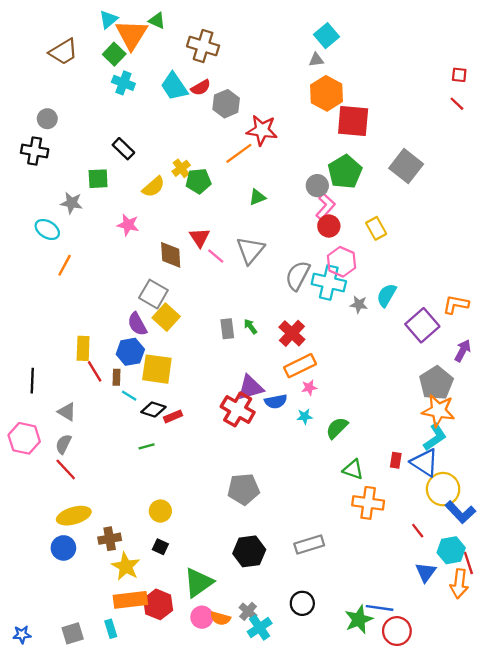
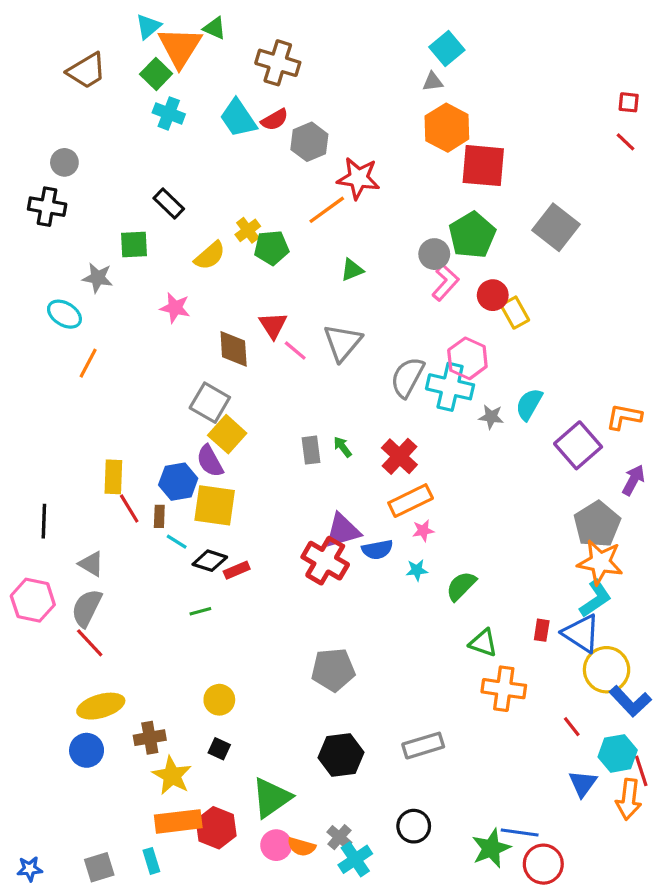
red circle: (329, 226) -> (493, 295), moved
purple semicircle: (137, 324) -> (210, 461), moved
gray semicircle: (63, 444) -> (87, 608), size x1.4

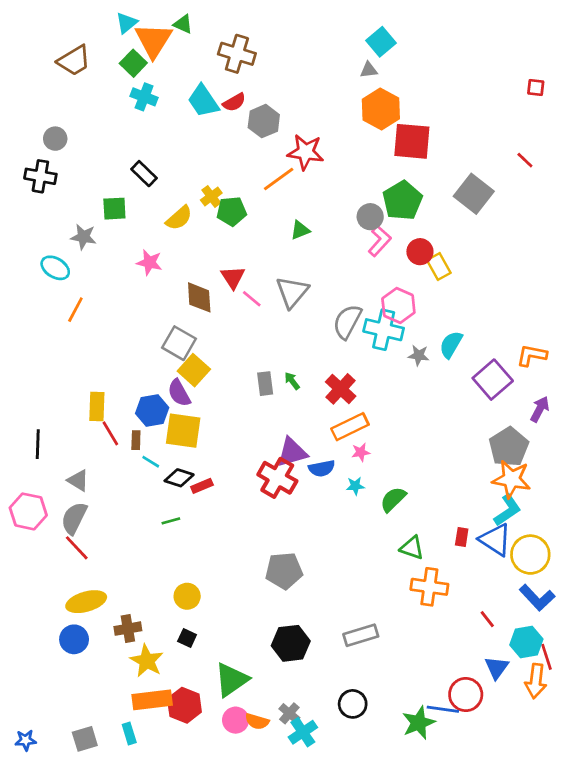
red line: (625, 142) -> (525, 160), moved
yellow circle: (607, 670) -> (530, 555), moved
red circle: (543, 864) -> (466, 694), moved

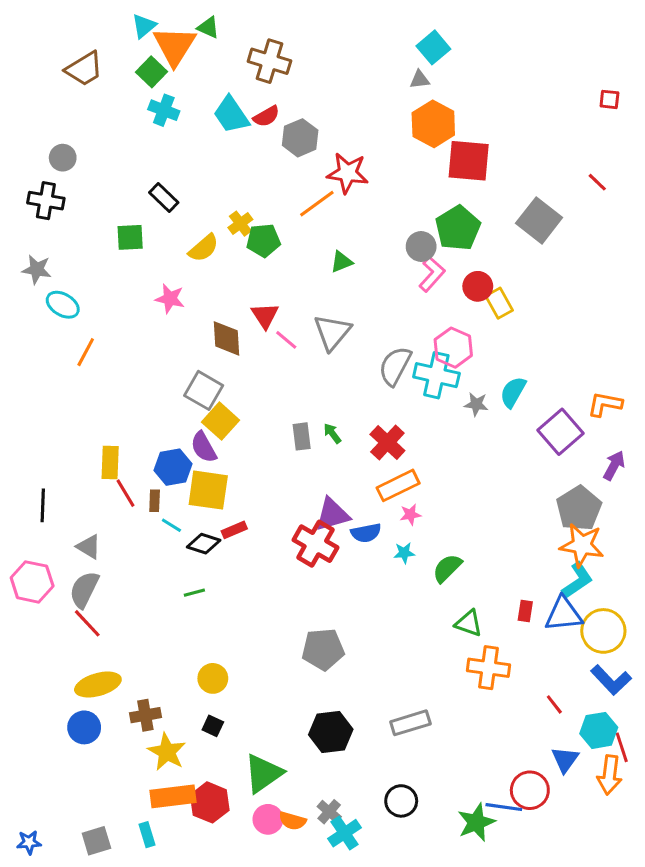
gray star: (83, 237) -> (37, 269), moved
red rectangle: (202, 486) -> (234, 530), moved
blue triangle: (495, 540) -> (564, 614), turned -39

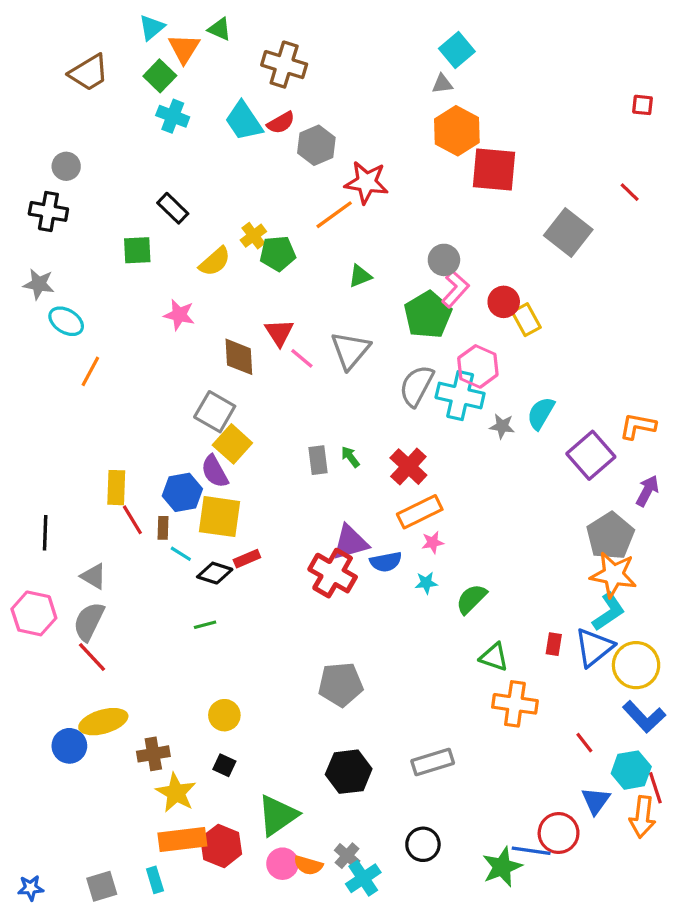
orange triangle: (175, 46) -> (184, 48), size x0.7
green pentagon: (458, 228) -> (428, 315), moved
blue triangle: (564, 614) -> (594, 647), turned -33
blue circle: (84, 727) -> (69, 746), moved

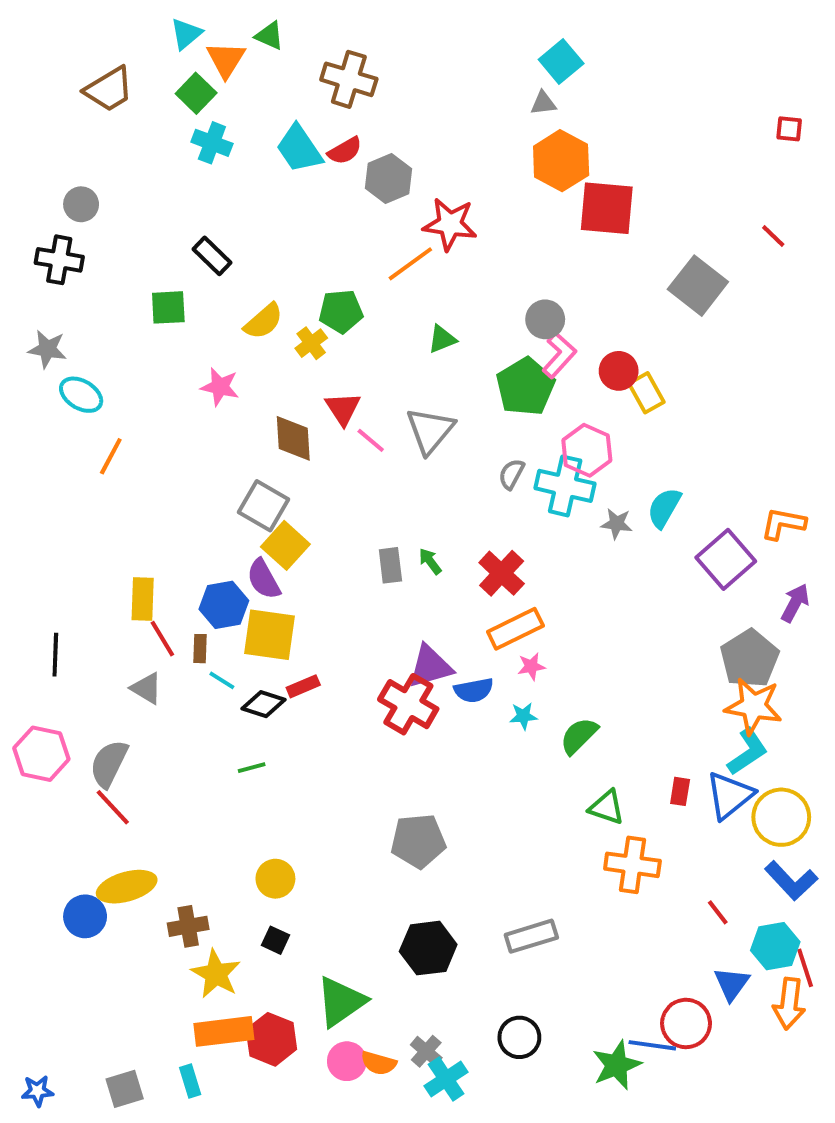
yellow cross: (253, 236) -> (311, 343), moved
gray semicircle: (416, 386) -> (511, 474), size x0.6
gray triangle: (94, 576) -> (147, 688), moved

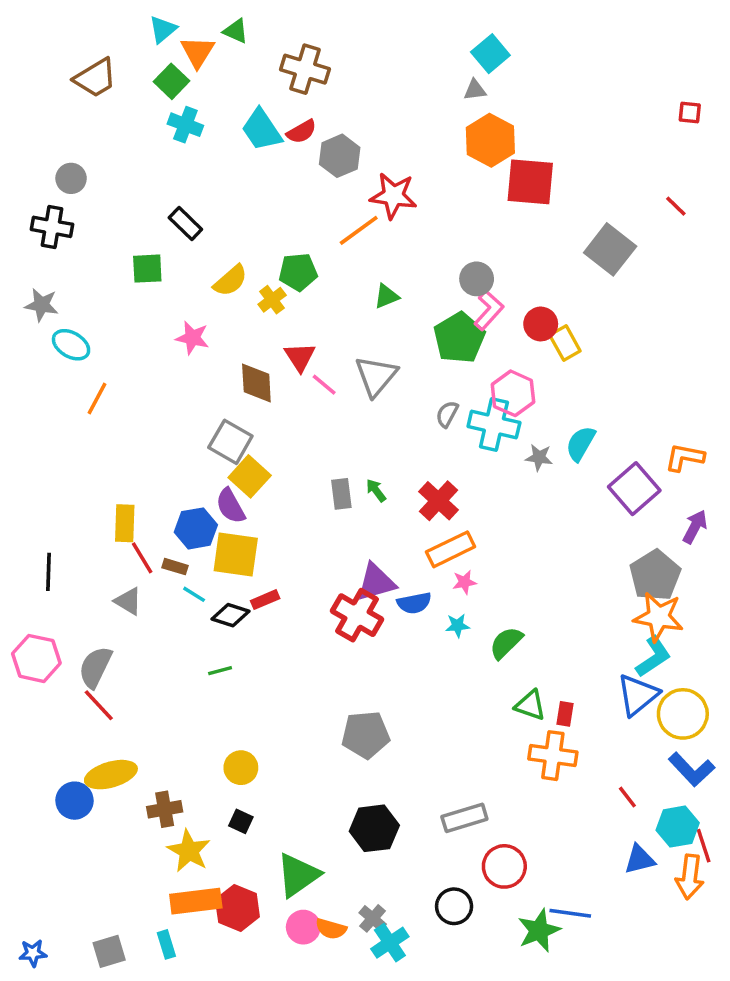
brown rectangle: (200, 649) -> (175, 567), turned -75
red rectangle: (680, 791) -> (565, 714), moved
blue triangle: (732, 984) -> (639, 859), turned 40
red circle: (686, 1023) -> (504, 866), moved

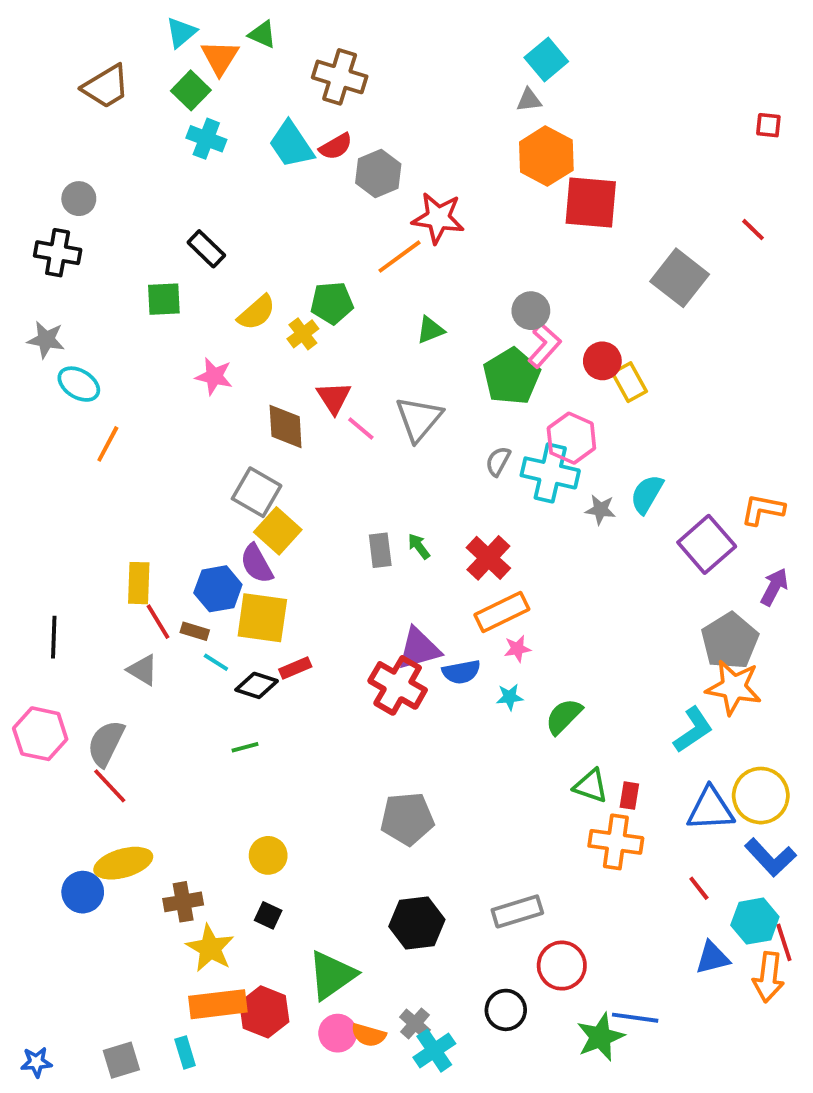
cyan L-shape: (653, 657) -> (693, 730), moved
blue triangle: (638, 695) -> (711, 809), moved, turned 36

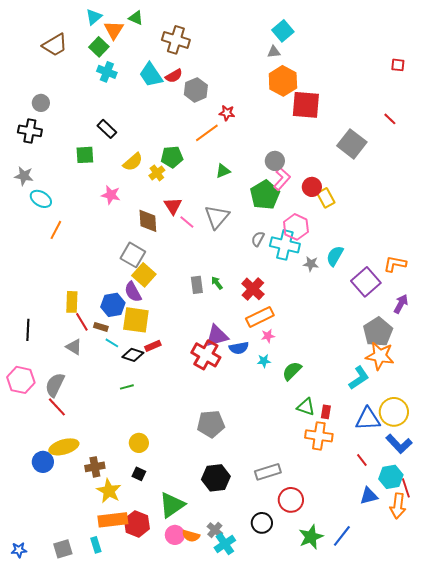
red star: (438, 218) -> (227, 113), size x0.6
blue line: (635, 1018) -> (342, 536), moved, turned -60

